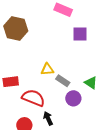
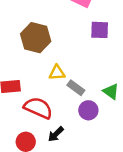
brown hexagon: (16, 28) -> (36, 38), moved
black arrow: (48, 118) -> (56, 134), turned -112

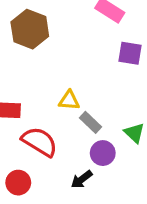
brown hexagon: (36, 38) -> (30, 29), moved
black arrow: (56, 134) -> (82, 179), moved

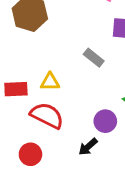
yellow triangle: (69, 100) -> (50, 82), moved
gray rectangle: (91, 122) -> (94, 58), moved

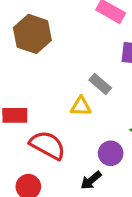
yellow triangle: (50, 82) -> (81, 106), moved

